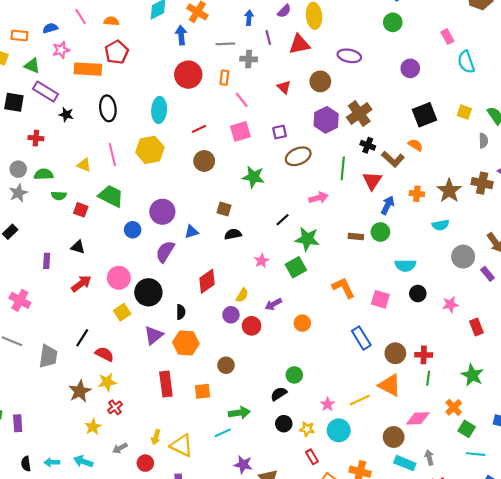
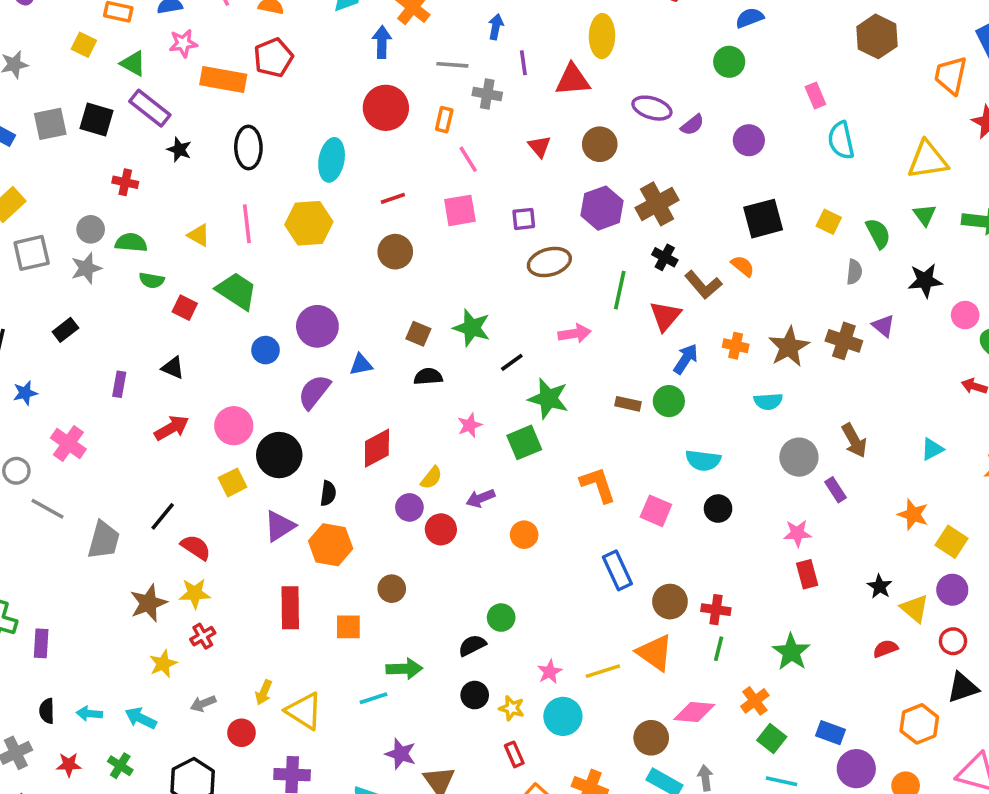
purple semicircle: (284, 11) -> (692, 125), moved
green star: (253, 177) -> (472, 328), moved
pink star: (450, 305) -> (797, 533), moved

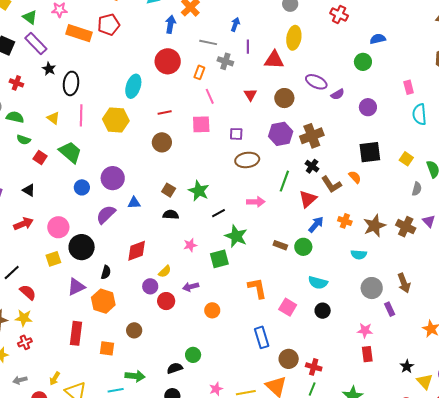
black ellipse: (248, 147) -> (71, 83), moved

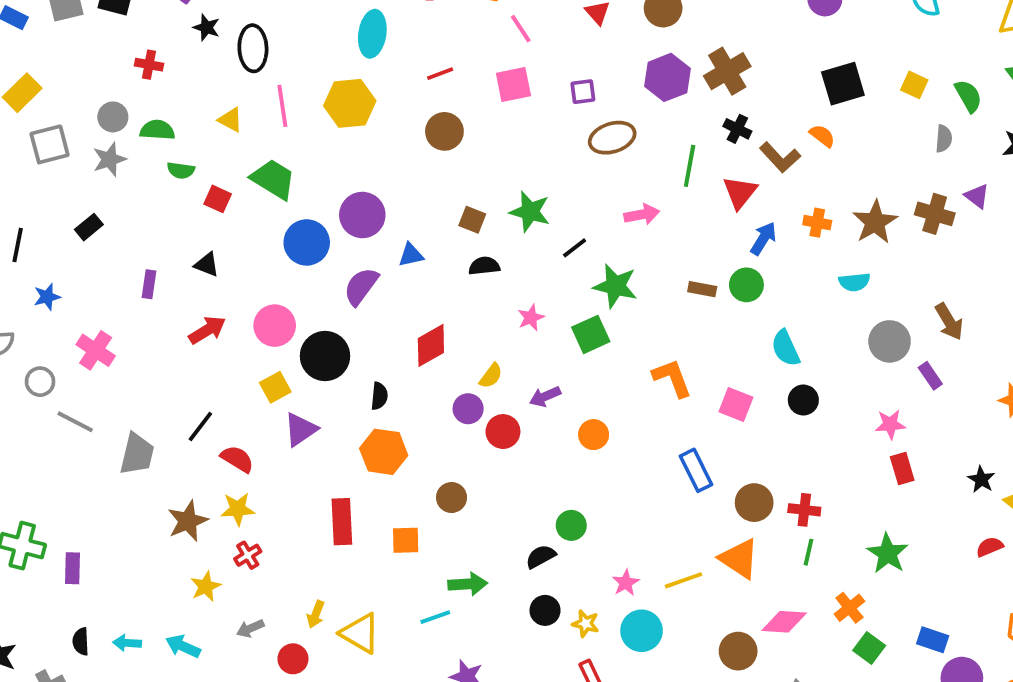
blue circle: (82, 187) -> (307, 242), size x1.5
cyan semicircle: (318, 283) -> (786, 348), turned 60
purple triangle: (76, 287) -> (301, 429), moved

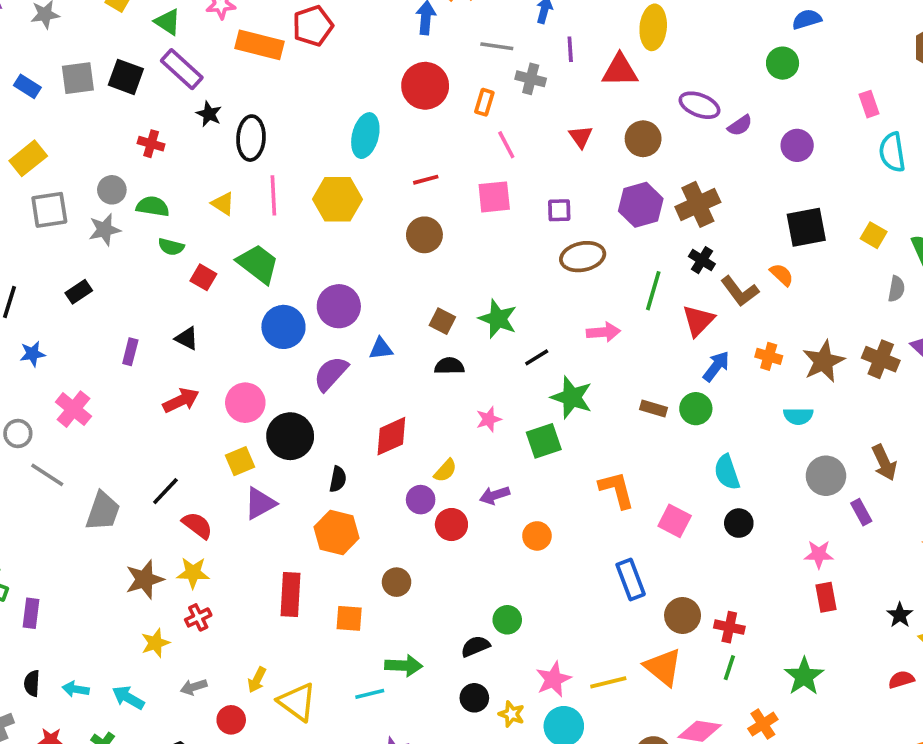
pink star: (626, 583) -> (553, 679), size x1.4

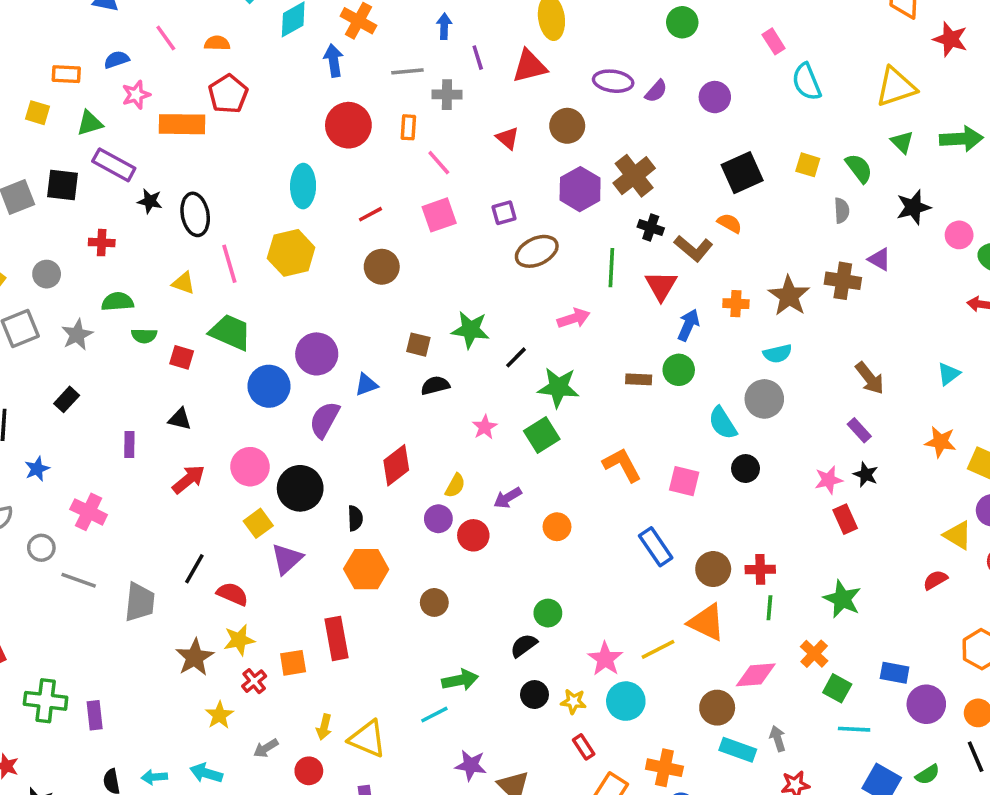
green triangle: (168, 22) -> (90, 123), turned -36
gray circle: (112, 190) -> (47, 274), moved
gray circle: (826, 476) -> (764, 399), moved
black star: (900, 615) -> (866, 474), moved
orange square: (349, 618) -> (293, 663), moved

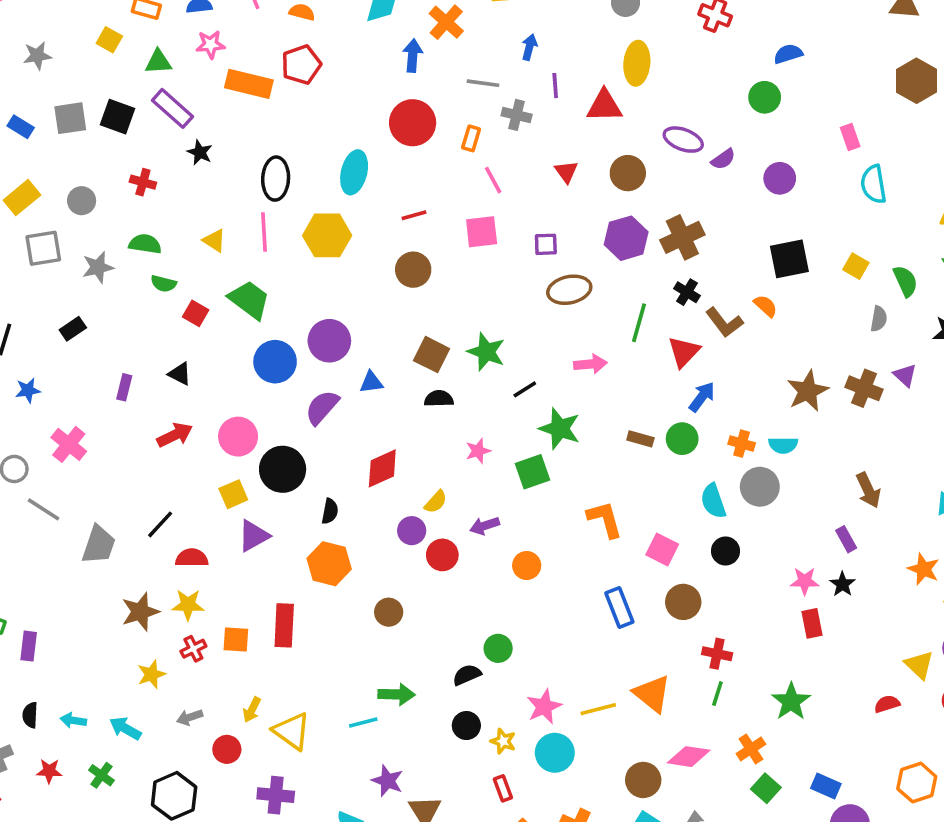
black ellipse: (195, 214) -> (276, 179), moved
orange cross: (736, 304) -> (742, 444), moved
brown square: (418, 345) -> (432, 355), size x1.4
brown circle: (713, 569) -> (683, 602), moved
red semicircle: (232, 594) -> (192, 558), turned -36

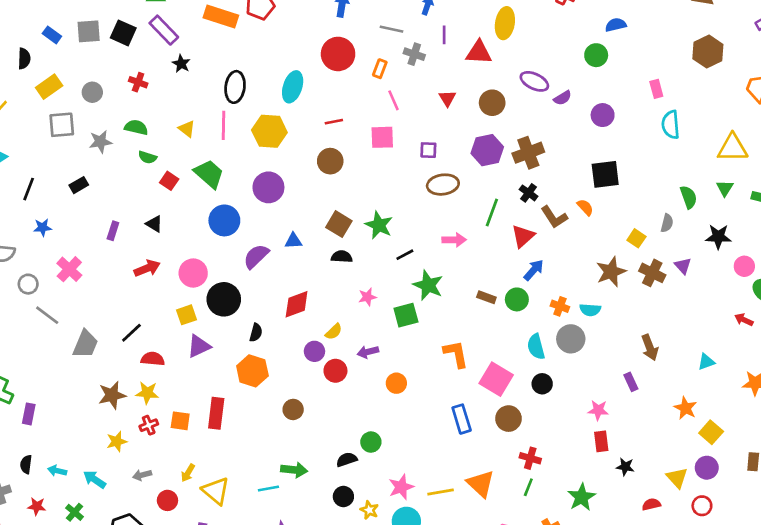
yellow square: (856, 266) -> (636, 238), moved
purple circle: (329, 341) -> (268, 187), moved
pink square: (662, 549) -> (496, 379), size x1.4
black star: (842, 584) -> (625, 467), moved, turned -30

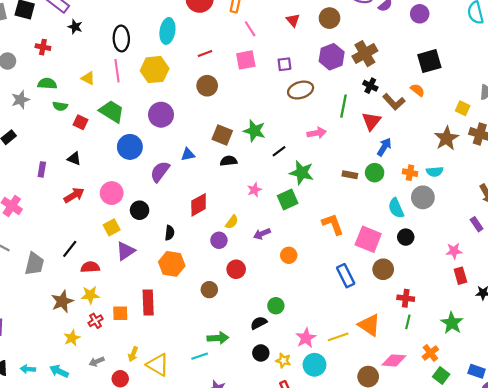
black circle: (224, 299) -> (140, 210), size x0.7
red circle: (335, 371) -> (236, 269), moved

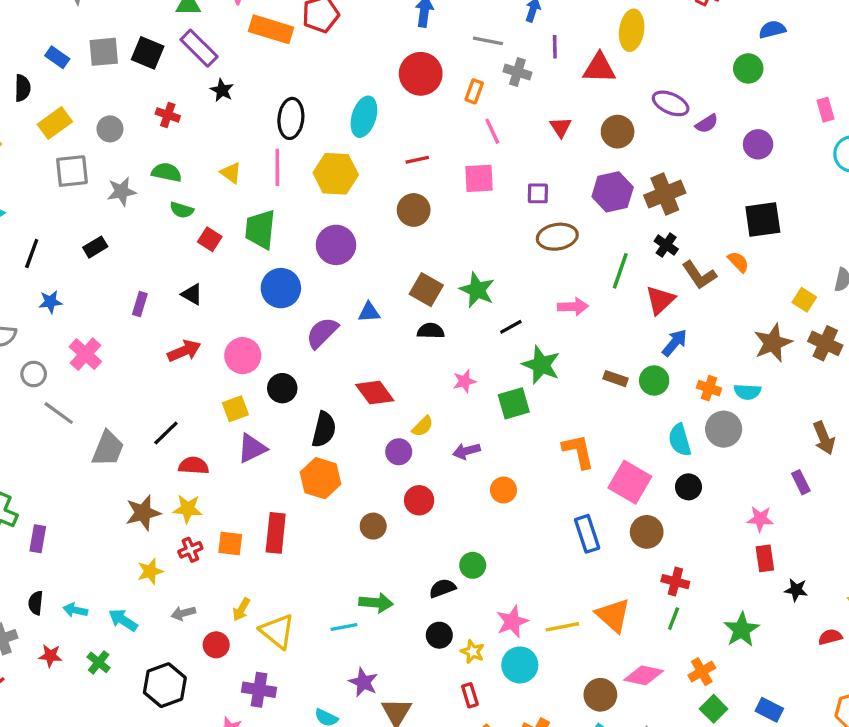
green trapezoid: (112, 111) -> (260, 229), turned -124
red diamond: (199, 205) -> (375, 393), turned 75
black semicircle: (170, 233) -> (324, 430), size x1.5

